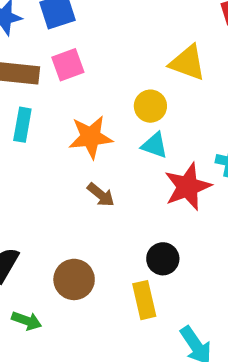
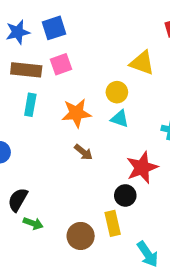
red star: (188, 187) -> (142, 168), moved
brown circle: (74, 279) -> (81, 236), moved
green arrow: (27, 321) -> (33, 223), moved

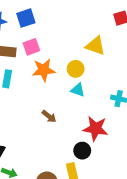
orange star: (76, 113) -> (44, 70), moved
red star: (142, 168) -> (95, 129), turned 30

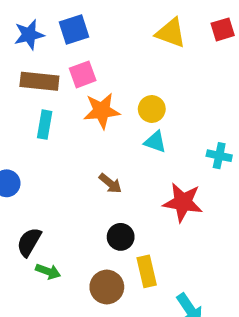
yellow triangle: (95, 46) -> (171, 33), moved
black circle: (82, 151) -> (121, 237), moved

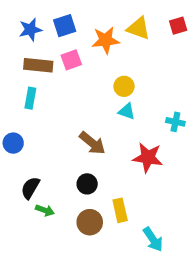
orange star: (102, 111) -> (106, 40), moved
cyan rectangle: (45, 125) -> (30, 98), moved
brown arrow: (110, 183) -> (92, 143), size x1.5
black circle: (121, 237) -> (87, 184), moved

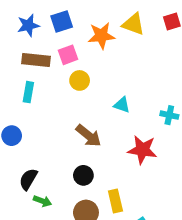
yellow circle: (124, 86) -> (80, 80), moved

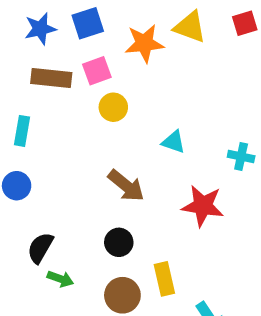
cyan rectangle: (28, 92) -> (22, 131), moved

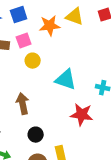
cyan triangle: (174, 142) -> (66, 80), size x1.6
brown arrow: (126, 186) -> (23, 104), moved, turned -140

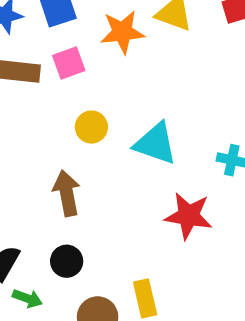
yellow circle: (33, 61) -> (91, 127), moved
black circle: (36, 135) -> (67, 261), moved

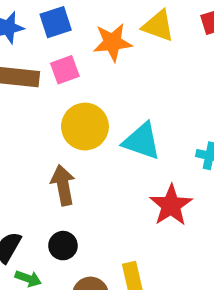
yellow circle: (91, 127) -> (85, 127), size x1.6
red star: (188, 216) -> (171, 205), turned 30

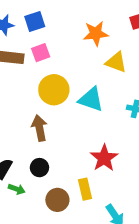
yellow triangle: (158, 26) -> (116, 62), moved
orange star: (112, 42) -> (96, 33), moved
red star: (171, 205) -> (104, 158), moved

